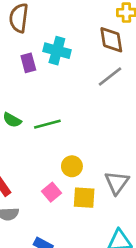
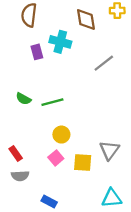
brown diamond: (111, 40) -> (86, 20), moved
yellow circle: (72, 166) -> (61, 135), moved

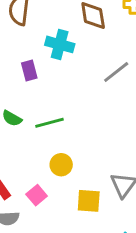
purple rectangle: (37, 52) -> (29, 71), moved
pink square: (56, 158) -> (37, 195), moved

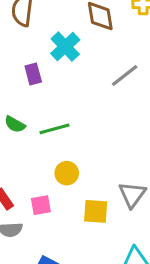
cyan cross: (60, 44) -> (65, 47), turned 32
pink square: (37, 195) -> (41, 205), turned 30

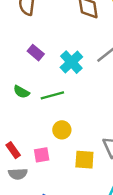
cyan cross: (65, 47) -> (71, 62), moved
purple rectangle: (33, 74) -> (36, 53), turned -35

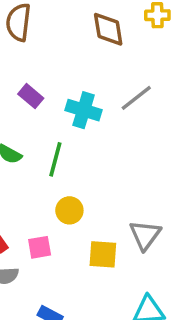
cyan cross: (71, 62) -> (84, 110), turned -30
green line: (52, 95) -> (55, 159), turned -60

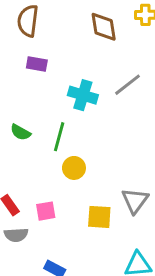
purple rectangle: (31, 96) -> (37, 64), moved, turned -30
yellow circle: (69, 210) -> (74, 168), moved

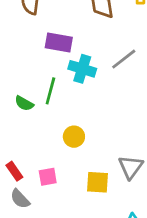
purple rectangle: (37, 64) -> (59, 43), moved, size x1.4
green line: (59, 137) -> (50, 91), moved
gray semicircle: (16, 235) -> (20, 199), turned 50

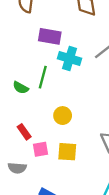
red rectangle: (14, 171) -> (24, 132), moved
yellow square: (97, 182) -> (67, 152), moved
gray semicircle: (20, 199) -> (17, 168), turned -42

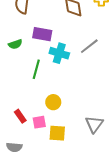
green semicircle: (21, 88) -> (15, 44), moved, turned -48
pink square: (40, 149) -> (39, 122), moved

